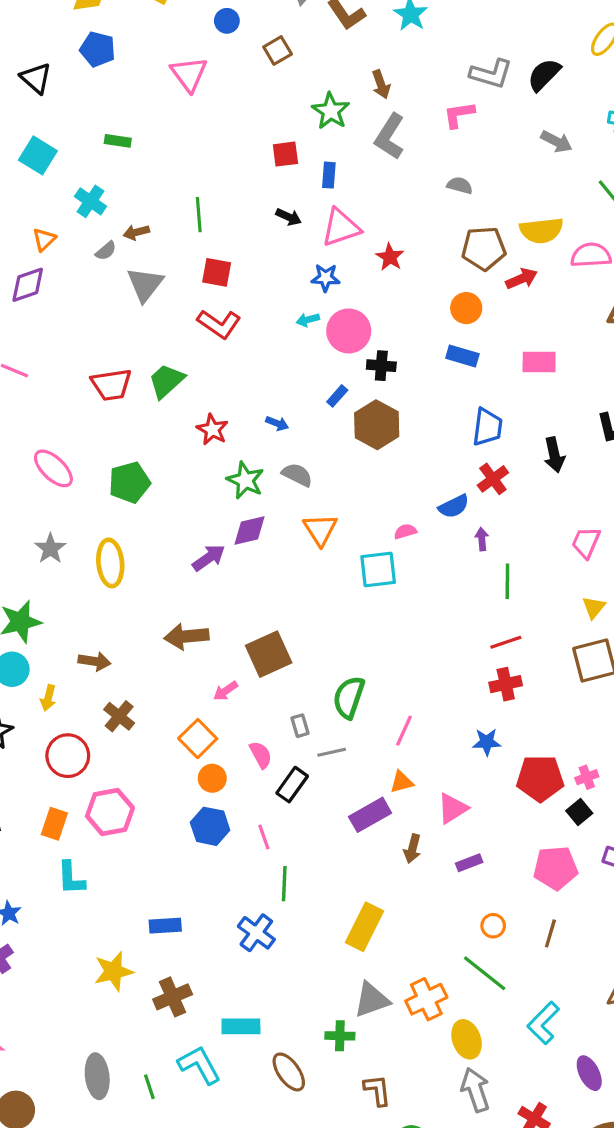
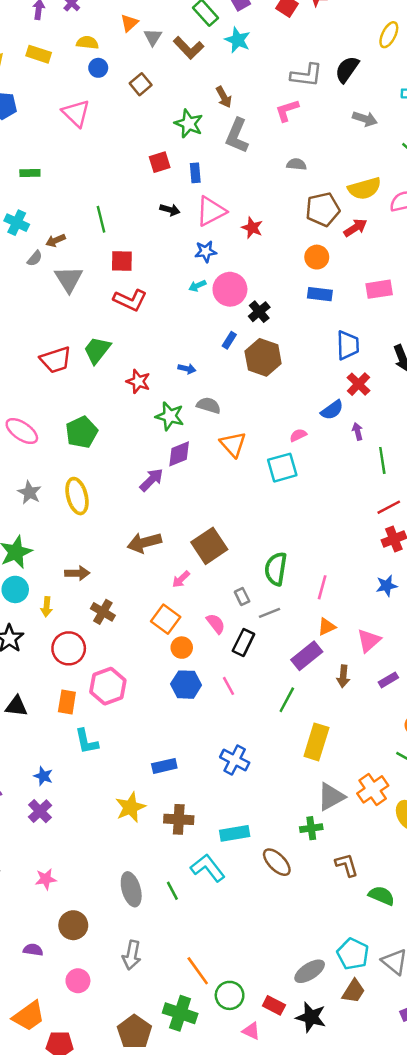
black cross: (381, 366) -> (259, 312), turned -35
green line: (284, 884) -> (287, 700), moved, turned 35
brown cross: (173, 997) -> (179, 819), turned 36

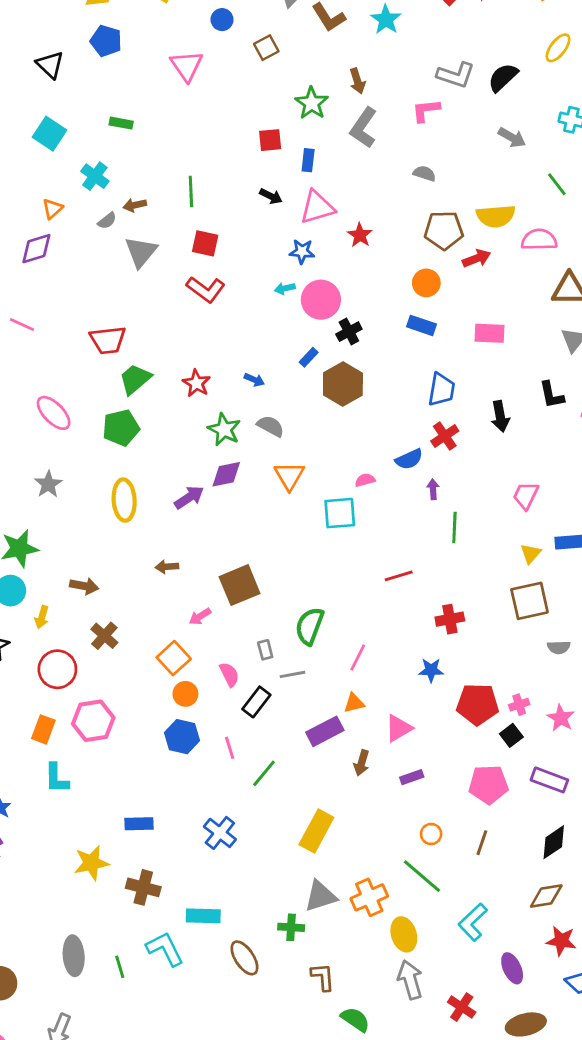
green trapezoid: (97, 350) -> (135, 379), moved
yellow ellipse: (77, 496) -> (124, 500), moved
red line: (389, 507) -> (399, 576), moved
brown arrow: (144, 543) -> (167, 567), size x0.6
green line: (287, 700) -> (264, 773), moved

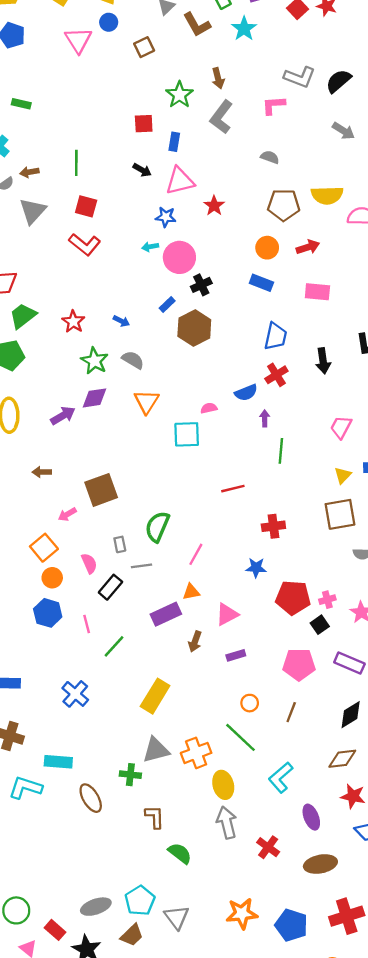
pink triangle: (187, 66) -> (78, 40), moved
red arrow: (477, 258) -> (308, 247), moved
cyan L-shape: (165, 949) -> (25, 788), turned -48

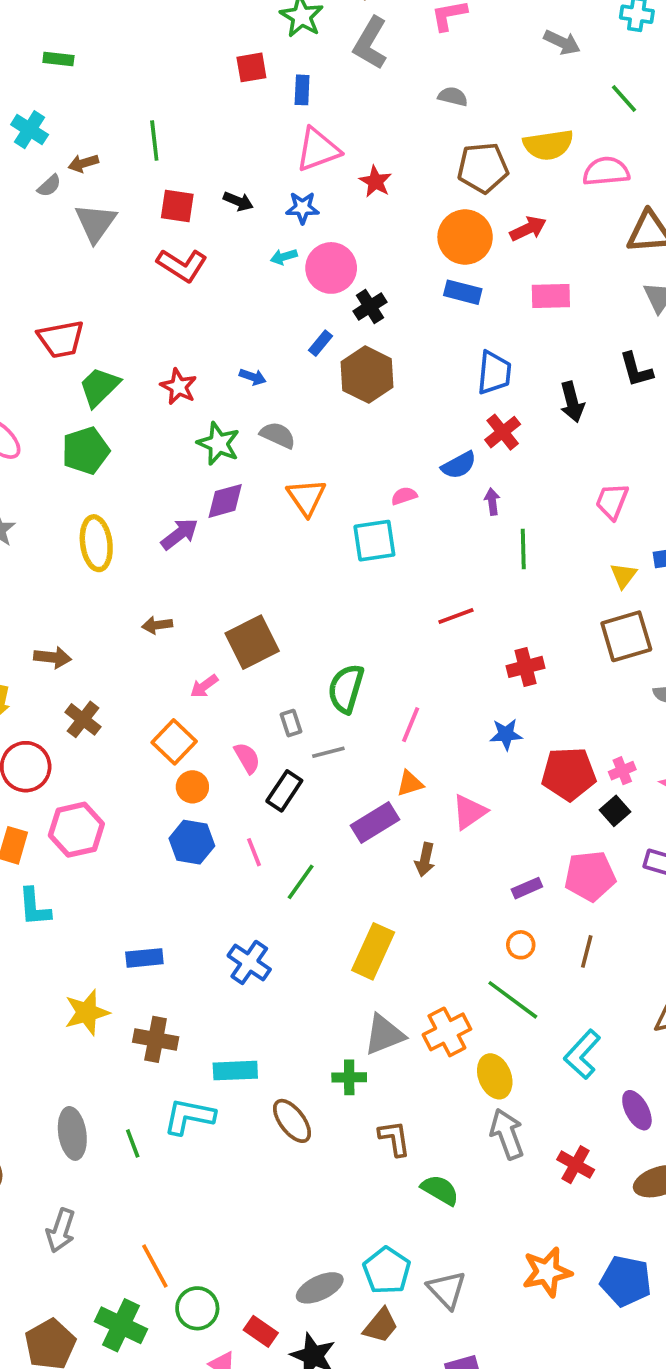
black arrow: (142, 170) -> (238, 201), moved
orange circle: (267, 248) -> (465, 237), size x1.5
purple rectangle: (236, 655) -> (527, 888), moved

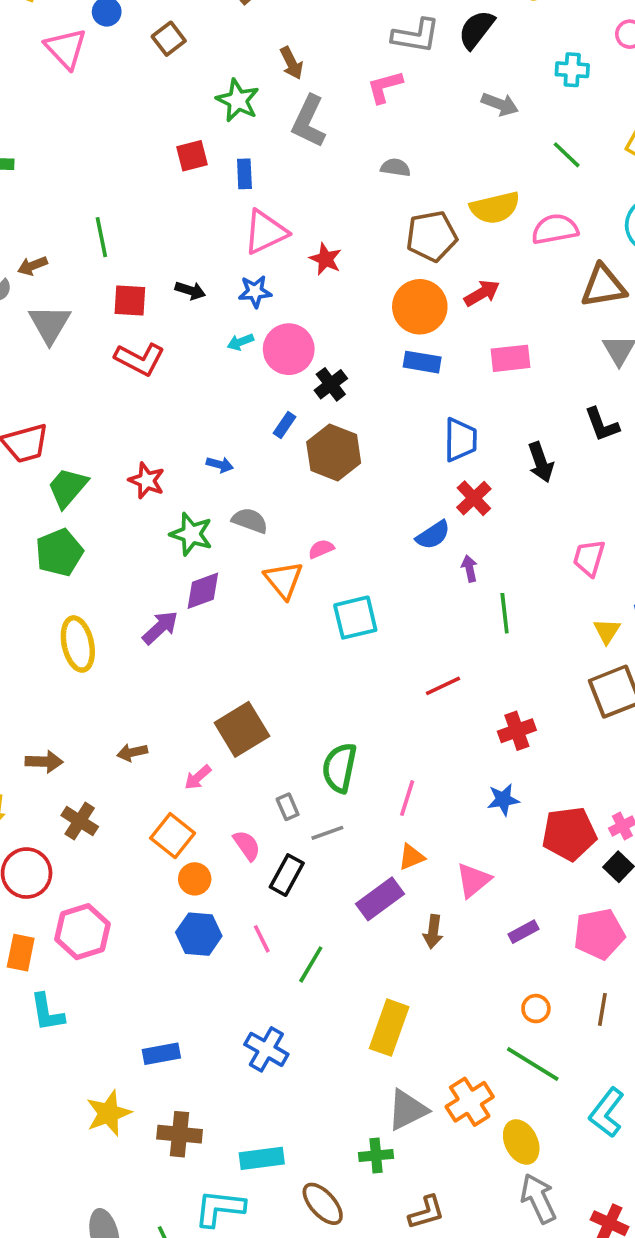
pink semicircle: (404, 496) -> (321, 549), moved
brown arrow: (157, 625) -> (132, 752), moved
purple rectangle: (527, 888) -> (523, 932), moved
brown L-shape: (394, 1138) -> (426, 1212), turned 87

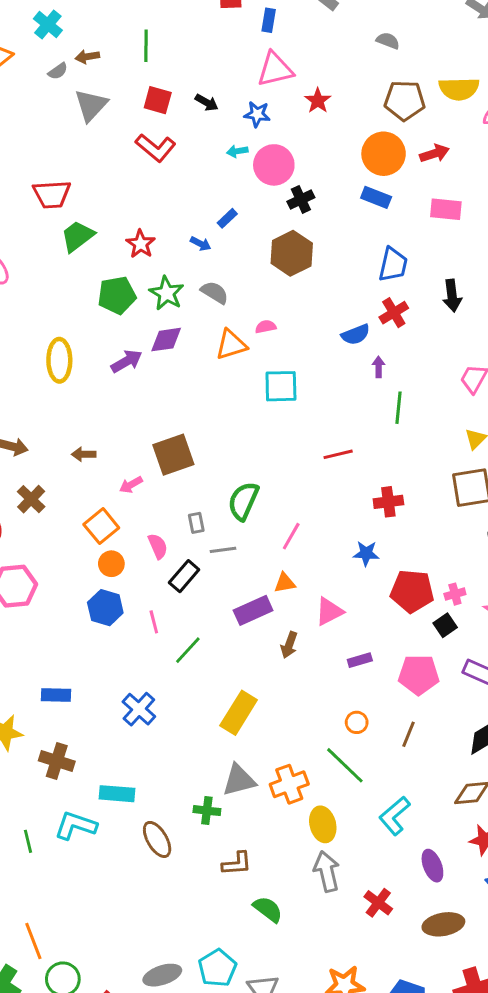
blue rectangle: (285, 425) -> (227, 218), moved
green pentagon: (59, 552) -> (117, 295), moved
orange triangle: (284, 580) -> (231, 345), turned 40

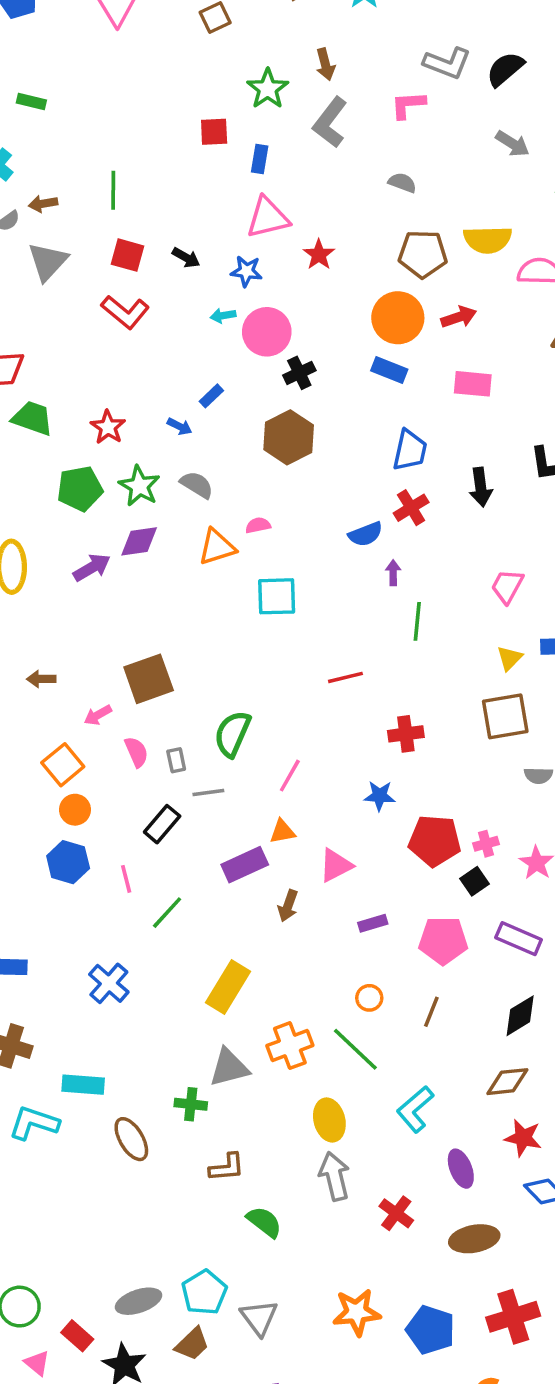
green trapezoid: (78, 236) -> (33, 418), turned 57
pink semicircle: (158, 546) -> (136, 752), moved
orange cross: (289, 784) -> (290, 1046), moved

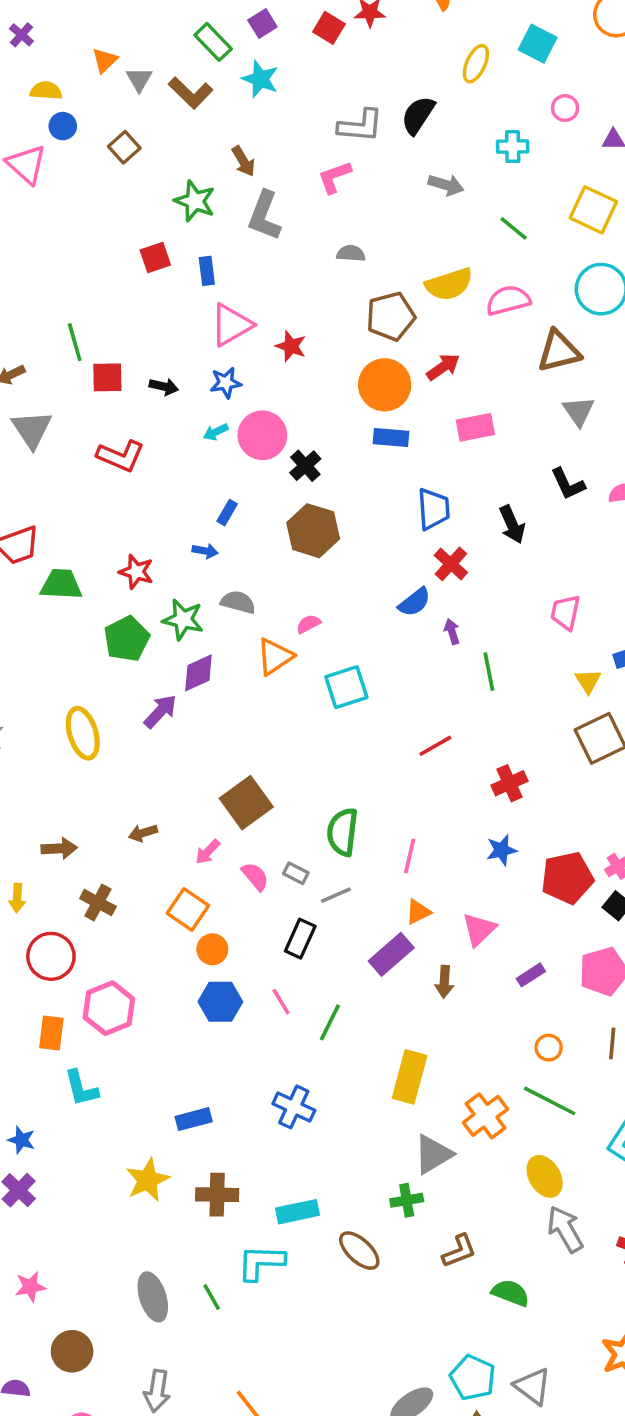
red square: (127, 255) -> (107, 377), moved
gray rectangle: (176, 760) -> (296, 873), turned -35

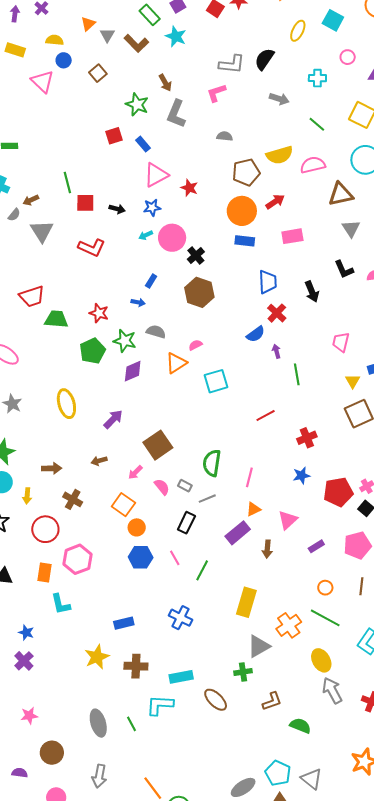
blue rectangle: (207, 271) -> (143, 144), turned -35
purple arrow: (160, 711) -> (113, 419), moved

